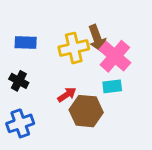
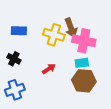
yellow cross: (74, 48) -> (54, 35), turned 30
pink cross: (115, 56) -> (84, 41), turned -30
brown hexagon: (86, 111) -> (84, 81), moved

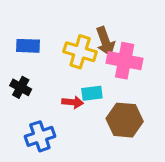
cyan rectangle: (82, 63) -> (92, 93), moved
red arrow: (49, 69) -> (73, 102), turned 40
blue cross: (15, 90) -> (40, 136), moved

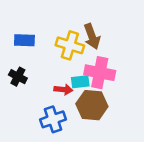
pink cross: (125, 61) -> (100, 73), moved
brown hexagon: (125, 120) -> (92, 105), moved
blue cross: (40, 136) -> (53, 119), moved

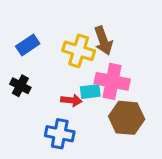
blue rectangle: (24, 40) -> (28, 45), turned -36
brown hexagon: (92, 105) -> (127, 118), moved
blue cross: (53, 119) -> (60, 134), turned 30

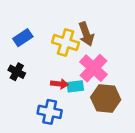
pink cross: (112, 81) -> (94, 68), turned 32
cyan rectangle: (90, 92) -> (75, 86), moved

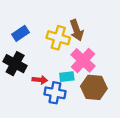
black cross: (17, 72) -> (15, 64), size x1.5
red arrow: (59, 84) -> (40, 80), moved
blue cross: (50, 112) -> (55, 93), moved

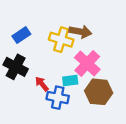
brown arrow: (77, 30) -> (80, 32), turned -60
red arrow: (40, 80) -> (42, 84), turned -136

